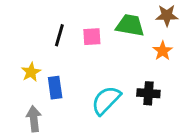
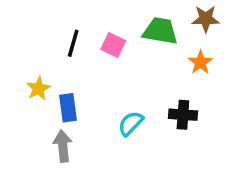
pink square: (92, 37) -> (113, 45), turned 30
cyan semicircle: (106, 100) -> (131, 123), size x0.7
gray arrow: (34, 119) -> (63, 146), moved

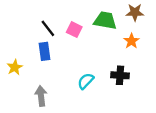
black line: (73, 43) -> (48, 28), turned -54
yellow star: (38, 89) -> (15, 67), moved
blue rectangle: (68, 108) -> (44, 51), moved

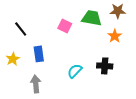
black line: (48, 28) -> (21, 29), moved
blue rectangle: (44, 51) -> (39, 54), moved

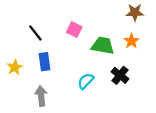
green trapezoid: (92, 18) -> (103, 46), moved
black line: (21, 29) -> (35, 33), moved
black cross: (105, 66) -> (120, 75), turned 35

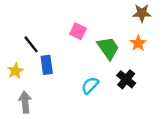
black line: (35, 33) -> (31, 44), moved
green trapezoid: (103, 46) -> (108, 48), turned 45
gray arrow: (41, 96) -> (25, 102), moved

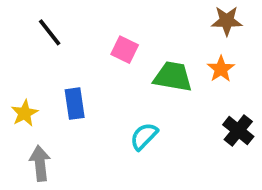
black line: (31, 44) -> (50, 32), moved
green trapezoid: (108, 48) -> (173, 77), turned -45
black cross: (126, 79) -> (238, 131), moved

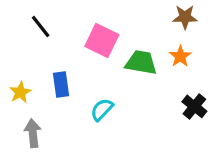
pink square: (125, 50) -> (102, 41), size x1.5
cyan semicircle: (144, 136) -> (102, 110), moved

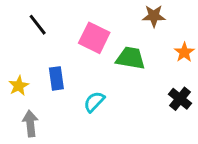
brown star: (185, 17) -> (154, 16), moved
orange star: (180, 56) -> (184, 52), moved

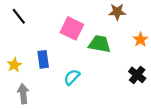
black line: (38, 25) -> (19, 16), moved

